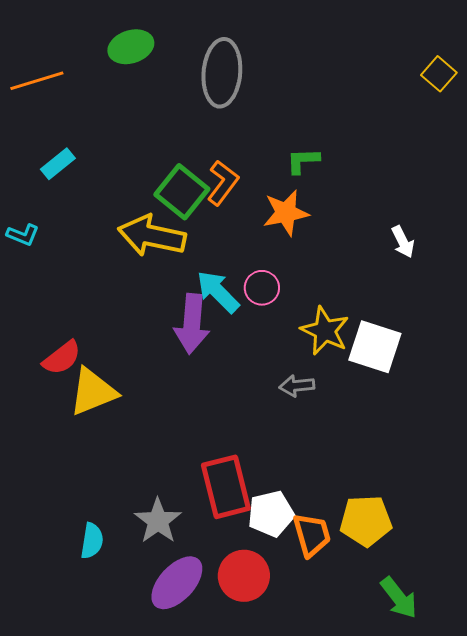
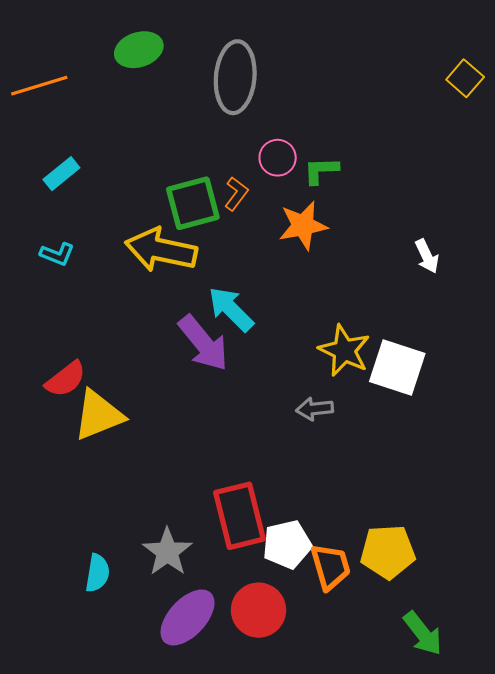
orange L-shape: (223, 183) -> (236, 194), size x0.7
green square: (182, 192) -> (193, 203), turned 36
cyan L-shape: (23, 235) -> (57, 254), moved
pink circle: (262, 288) -> (278, 158), moved
purple arrow: (192, 324) -> (203, 343), turned -44

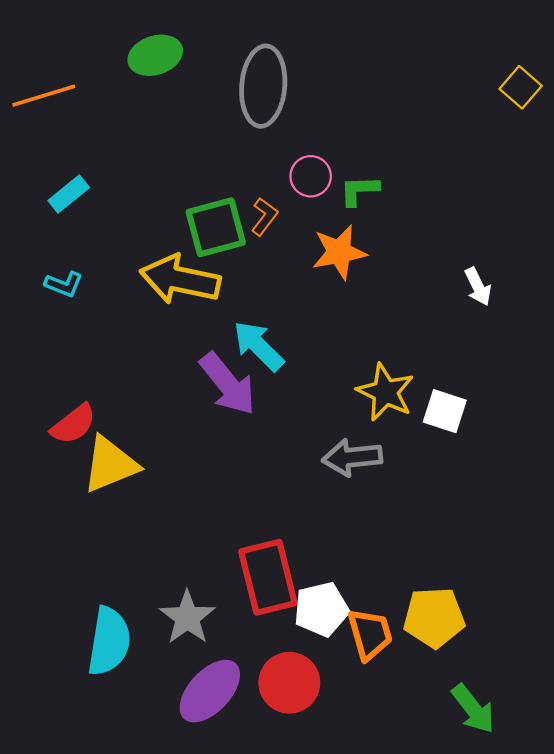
white square: (397, 367) -> (445, 411), size x0.7
gray arrow: (315, 409) -> (352, 457), size x1.4
cyan semicircle: (97, 573) -> (109, 641), size x1.6

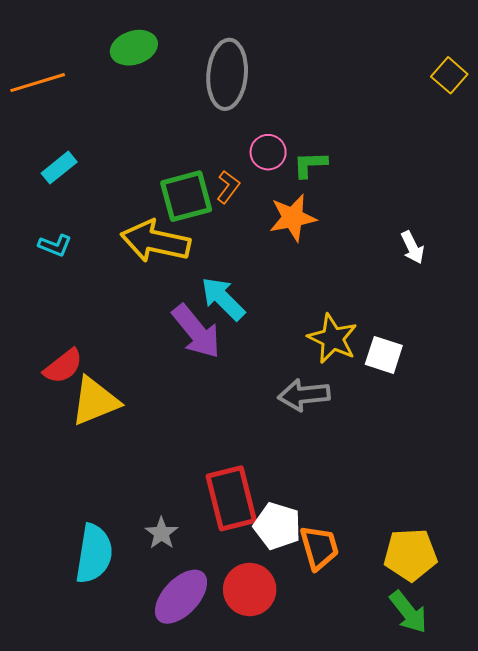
white pentagon: (321, 609) -> (277, 526), turned 30
gray star: (187, 618) -> (162, 533), size x0.7
yellow pentagon: (434, 618) -> (410, 555), moved

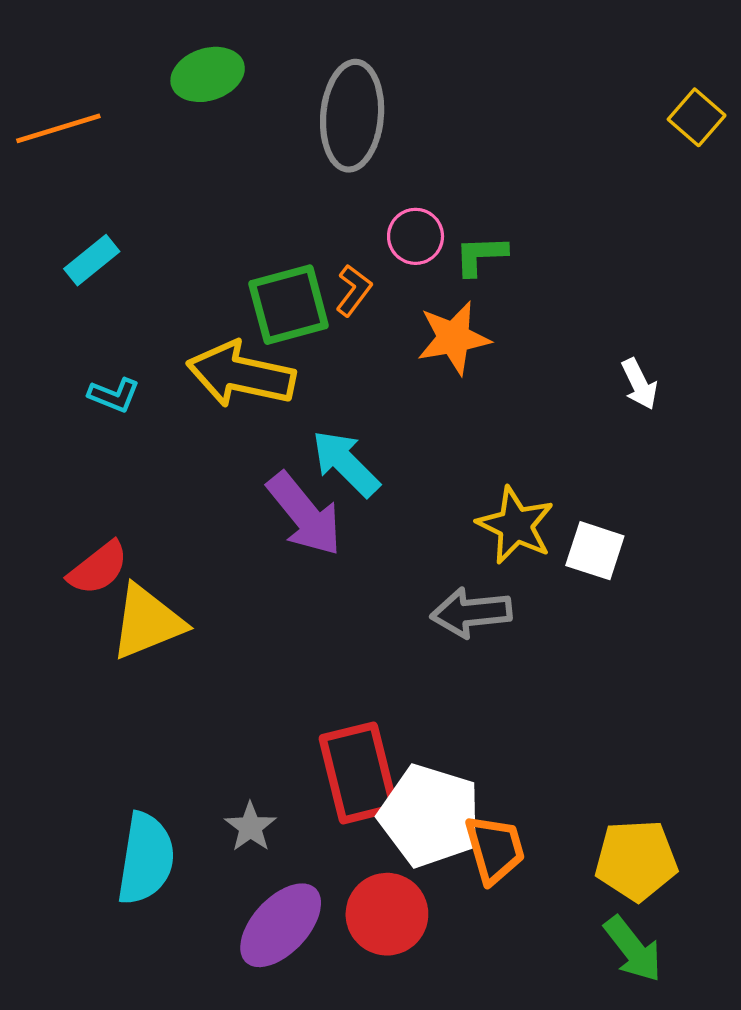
cyan L-shape: (55, 245) -> (114, 395), moved
white pentagon: (277, 526) -> (430, 816), size x1.4

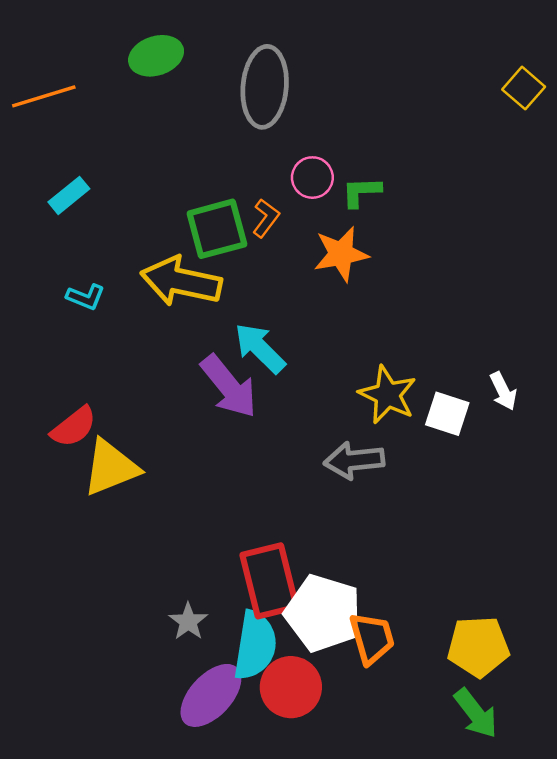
white arrow: (639, 384) -> (503, 391), moved
cyan semicircle: (146, 859) -> (255, 645), moved

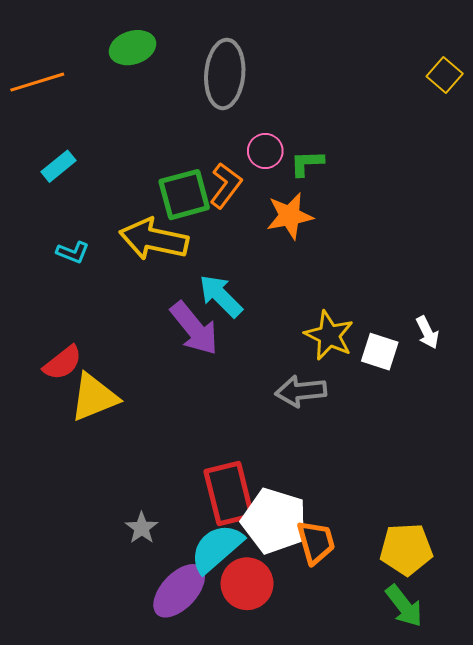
orange L-shape: (266, 218) -> (226, 185), size x1.4
gray star: (188, 621) -> (142, 528), moved
cyan semicircle: (255, 645) -> (217, 548), turned -140

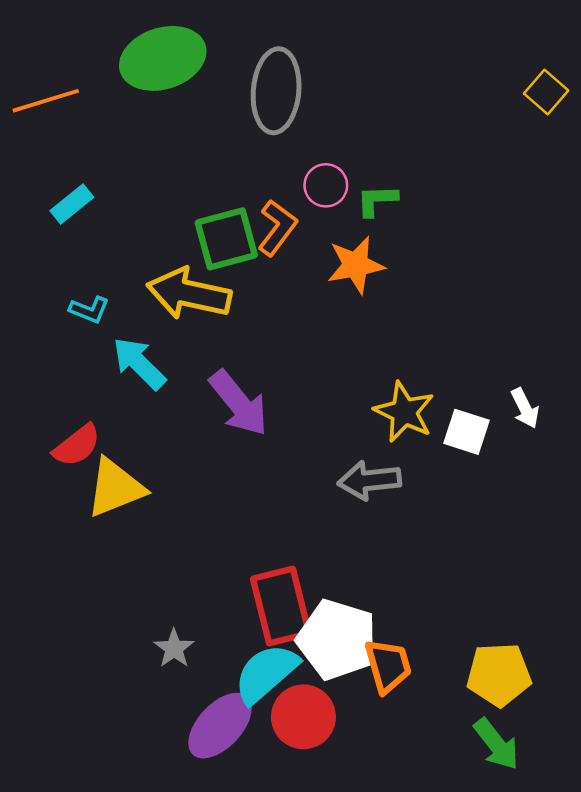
green ellipse: (133, 48) -> (163, 58), size x1.5
cyan arrow: (221, 296) -> (139, 363), moved

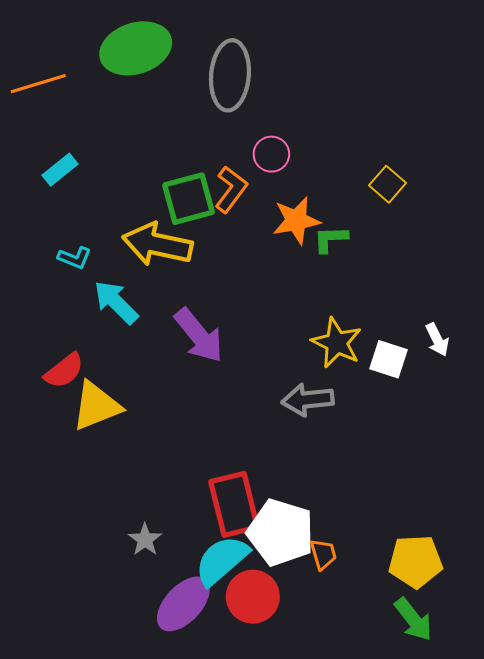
yellow square: (546, 92) -> (387, 184), moved
green L-shape: (377, 200) -> (330, 239), moved
orange trapezoid: (388, 666) -> (323, 554), size x0.7

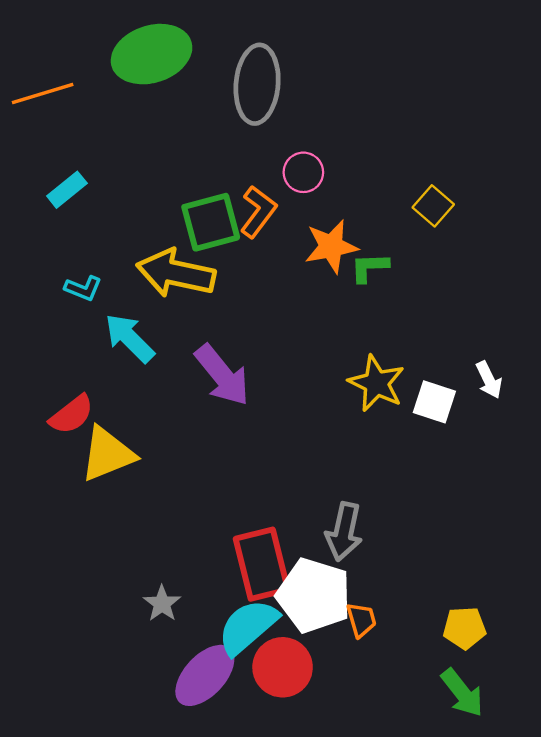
gray arrow: (308, 400) -> (344, 532), moved, turned -72
yellow pentagon: (415, 561) -> (465, 628), size x0.7

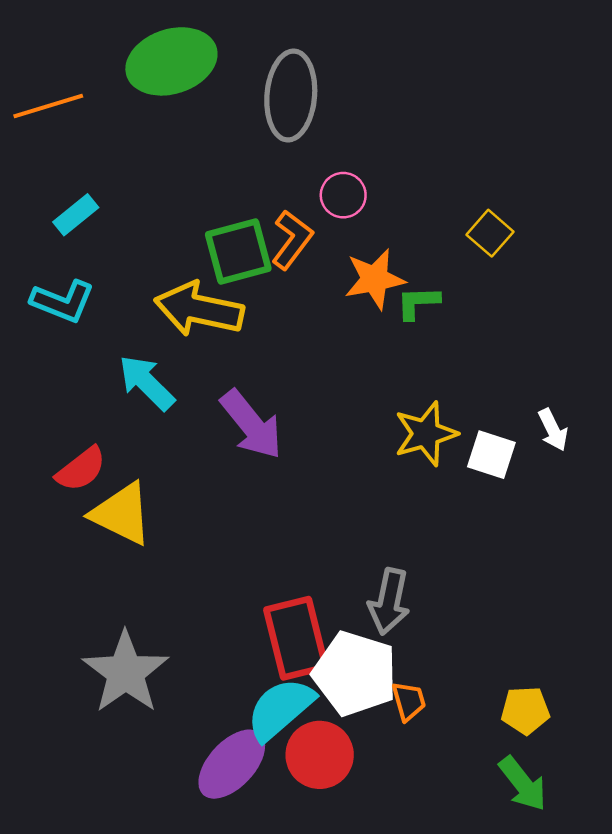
cyan L-shape: (83, 288) -> (63, 301), moved, size x1.5
yellow star: (376, 383) -> (426, 434), turned 30
yellow triangle: (107, 454) -> (122, 514), turned 48
gray star: (162, 604) -> (126, 672), moved, size x2.0

